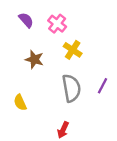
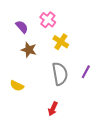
purple semicircle: (26, 20) -> (22, 27), moved
yellow semicircle: (20, 102) -> (17, 86), turned -40

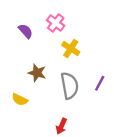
brown star: (29, 50) -> (37, 73), moved

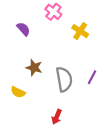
pink cross: (56, 23) -> (53, 12), moved
yellow cross: (71, 49) -> (80, 31), moved

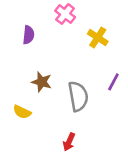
purple semicircle: (23, 29) -> (29, 35), turned 48
purple line: (92, 77) -> (113, 82), moved

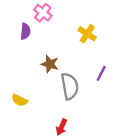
pink cross: (65, 14) -> (43, 13), moved
brown star: (42, 82) -> (50, 64), moved

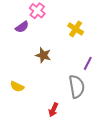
purple semicircle: (25, 31) -> (22, 27), turned 48
gray semicircle: (70, 86) -> (77, 87), moved

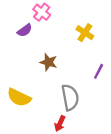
yellow semicircle: (17, 87) -> (19, 97), size x1.5
gray semicircle: (77, 87) -> (70, 97), moved

